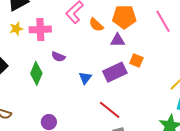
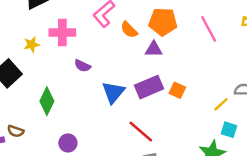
yellow star: (16, 29) -> (32, 45), moved
orange square: (136, 61) -> (177, 90), moved
green diamond: (36, 73) -> (47, 101), moved
blue triangle: (85, 78) -> (113, 92), size x1.5

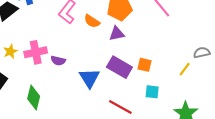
pink cross: (62, 33) -> (36, 52), moved
purple rectangle: (149, 87) -> (119, 67), turned 65
cyan square: (229, 130) -> (152, 92), moved

